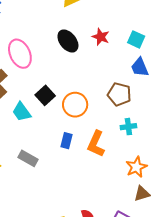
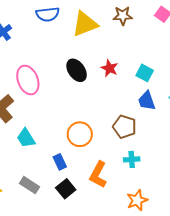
black square: (45, 95) -> (66, 189), moved
blue rectangle: (66, 141) -> (60, 162), moved, turned -42

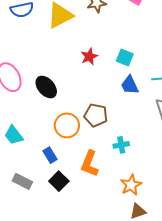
red star: (109, 68) -> (89, 57), turned 30
black ellipse: (77, 70) -> (46, 87), moved
brown pentagon: (125, 127) -> (96, 115), moved

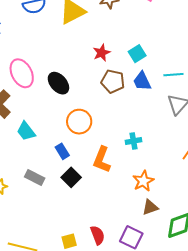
cyan square: (125, 58) -> (137, 54), turned 36
brown pentagon: (96, 115) -> (113, 81), moved

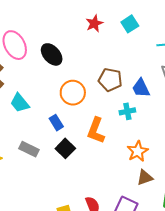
brown pentagon: (113, 81) -> (110, 80), moved
blue trapezoid: (142, 81) -> (141, 88), moved

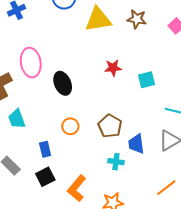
orange circle: (73, 93) -> (70, 126), size x0.7
orange L-shape: (96, 130) -> (77, 188), moved

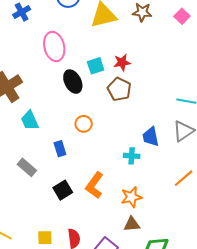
pink ellipse: (31, 63) -> (54, 46), moved
cyan square: (146, 80) -> (96, 66), moved
brown pentagon: (110, 126) -> (119, 89), moved
black square: (45, 177) -> (63, 190), moved

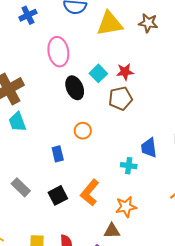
cyan square: (96, 66) -> (98, 73), turned -30
brown pentagon: (119, 89) -> (121, 98), turned 30
cyan trapezoid: (30, 120) -> (17, 122), moved
gray rectangle: (27, 167) -> (21, 187), moved
brown triangle: (132, 224) -> (112, 231), moved

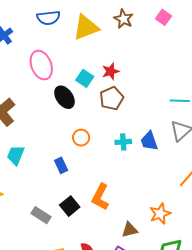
brown star: (148, 23) -> (124, 19), turned 30
cyan trapezoid: (17, 122) -> (16, 155), moved, turned 55
cyan cross: (129, 166) -> (123, 142), moved
gray rectangle: (21, 187) -> (41, 215), moved
orange star: (126, 207) -> (160, 214), moved

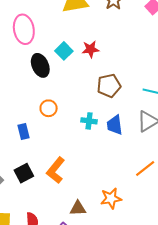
brown pentagon: (112, 98) -> (109, 86), moved

